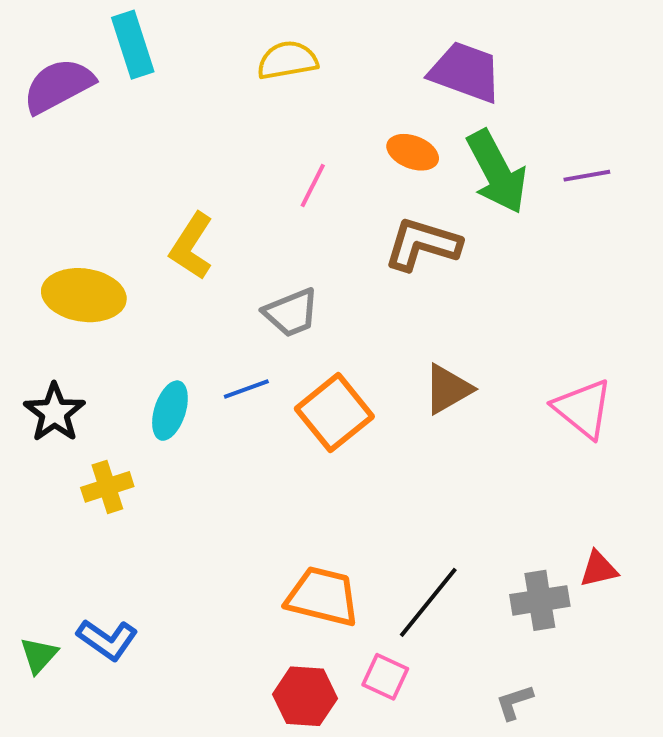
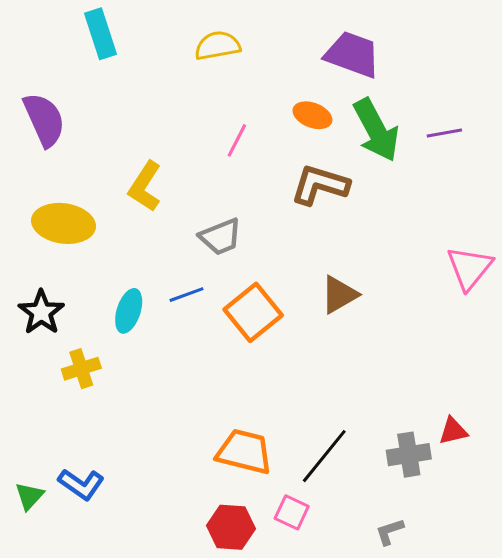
purple semicircle: (58, 86) -> (44, 120), moved, turned 94
pink triangle: (583, 409) -> (470, 268), moved, turned 30

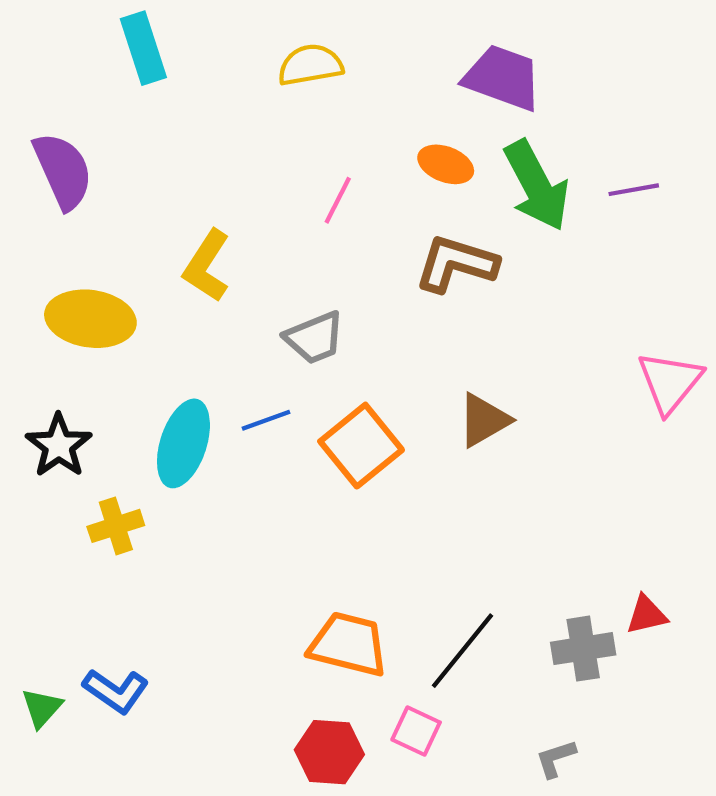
cyan ellipse: (129, 311) -> (183, 443), size x1.4

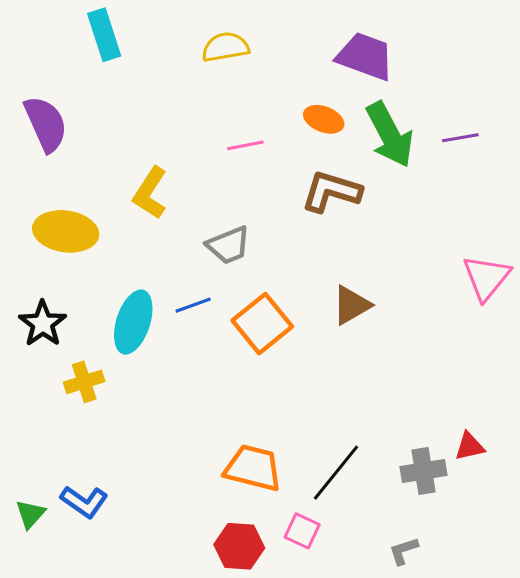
pink line: (338, 200) -> (245, 145), turned 52

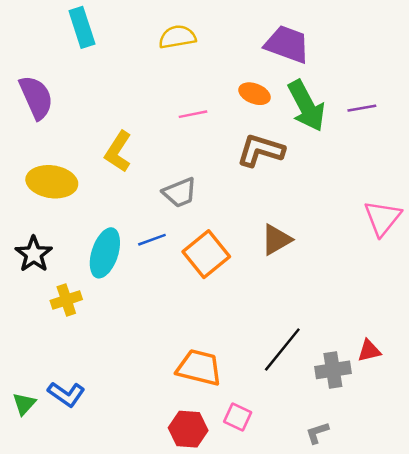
black line: (336, 473) -> (282, 349), moved

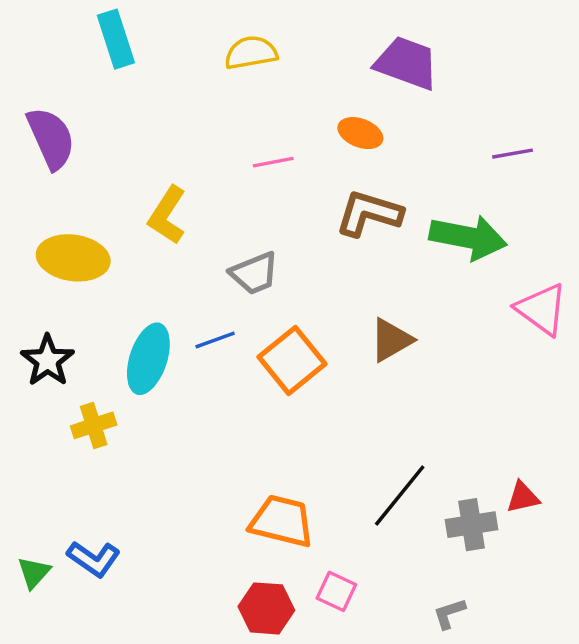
green arrow: (306, 106) -> (468, 237), moved, turned -51
pink triangle: (382, 218) -> (542, 309), turned -33

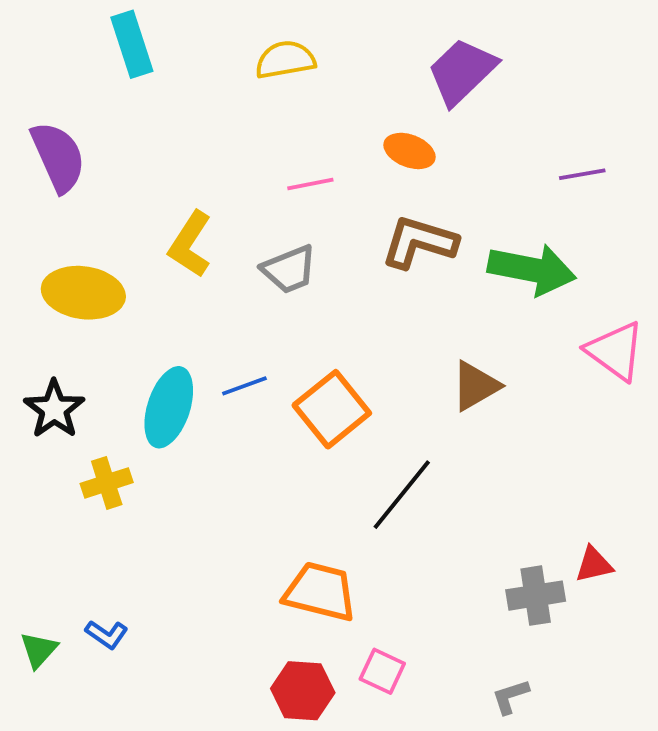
purple trapezoid: (407, 63) -> (462, 71), turned -64
gray trapezoid: (254, 273) -> (289, 269), moved
brown triangle: (391, 340) -> (475, 386), moved
black line: (400, 496) -> (402, 495), moved
blue L-shape: (94, 559) -> (107, 634), size x0.7

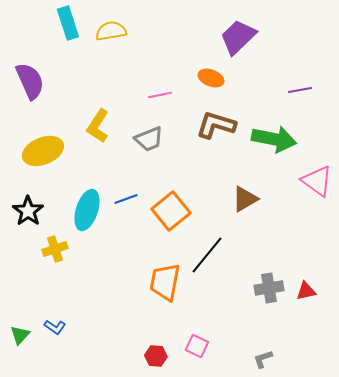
yellow semicircle: (285, 60) -> (111, 31), moved
yellow ellipse: (83, 293) -> (43, 151), turned -30
orange trapezoid: (320, 592) -> (165, 282), moved, turned -93
gray cross: (536, 596) -> (269, 288), moved
red hexagon: (303, 691) -> (156, 356), size x0.7

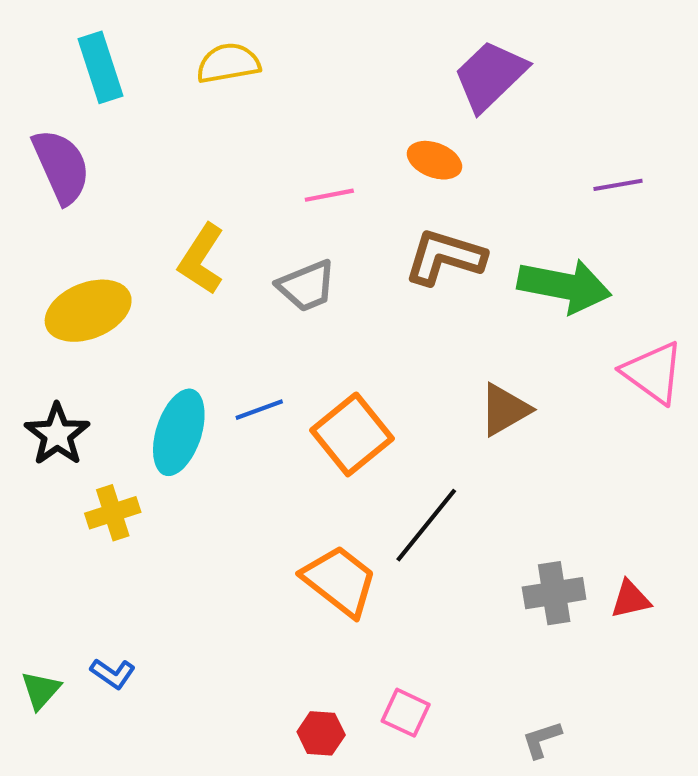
cyan rectangle: (68, 23) -> (100, 67), moved
orange trapezoid: (165, 282) -> (340, 581), turned 117

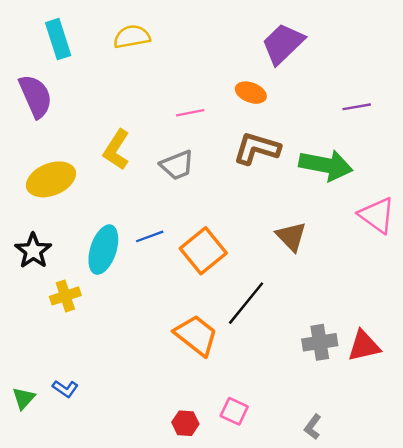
brown triangle: (505, 410) -> (291, 236), turned -44
red triangle: (630, 599) -> (364, 346), size x1.4
gray L-shape: (542, 740) -> (313, 427), turned -35

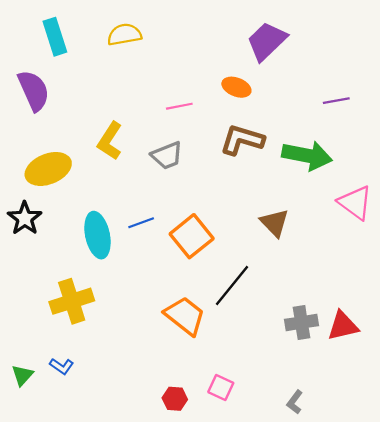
cyan ellipse: (103, 250) -> (97, 235), turned -30
black star: (33, 251) -> (25, 218), moved
yellow cross: (65, 296) -> (72, 301), moved, size x1.5

